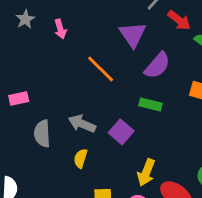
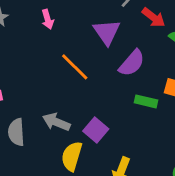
pink arrow: (60, 29) -> (48, 19), moved
green rectangle: (151, 104) -> (146, 101), moved
yellow semicircle: (81, 158) -> (72, 156), moved, size x1.5

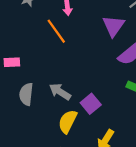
orange line: (75, 67) -> (56, 31), moved

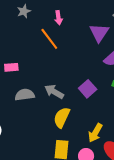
gray semicircle: (26, 94) -> (25, 95), turned 78
purple square: (91, 104) -> (88, 89), moved

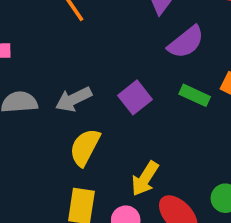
gray arrow: (54, 92) -> (74, 99), turned -60

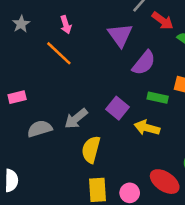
yellow arrow: (145, 179) -> (147, 128), moved, turned 85

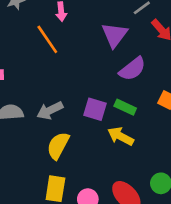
green rectangle: (158, 98) -> (125, 107), moved
purple square: (117, 108) -> (95, 109), turned -35

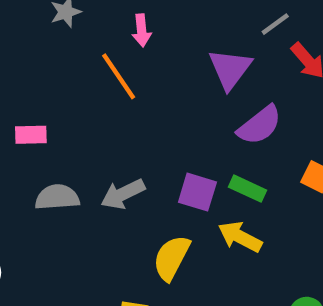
yellow semicircle: (58, 146) -> (172, 258), moved

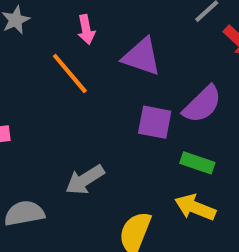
purple triangle: (230, 69) -> (142, 57), moved, turned -42
purple square: (197, 192) -> (155, 122), moved
gray semicircle: (57, 197) -> (24, 213), moved

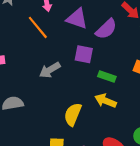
purple semicircle: (202, 104) -> (106, 29), moved
gray arrow: (85, 180) -> (50, 70), moved

